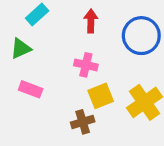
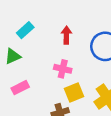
pink rectangle: (31, 89) -> (20, 88), turned -48

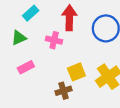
red arrow: (66, 35) -> (69, 18), size x1.5
pink cross: (63, 69) -> (54, 40), moved

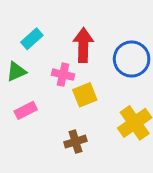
yellow square: (76, 72) -> (85, 95), moved

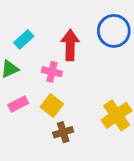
blue circle: (132, 59) -> (114, 31), moved
yellow square: (85, 95) -> (52, 105), moved, turned -30

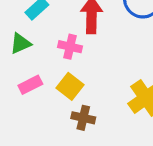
brown cross: (63, 132) -> (83, 118), turned 30

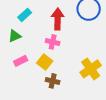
pink cross: (70, 47) -> (53, 42), moved

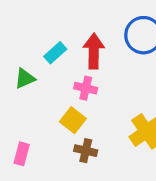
cyan rectangle: (25, 15) -> (55, 53), moved
pink rectangle: (21, 61) -> (22, 154), moved, turned -48

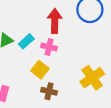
cyan rectangle: (55, 53) -> (26, 41), moved

